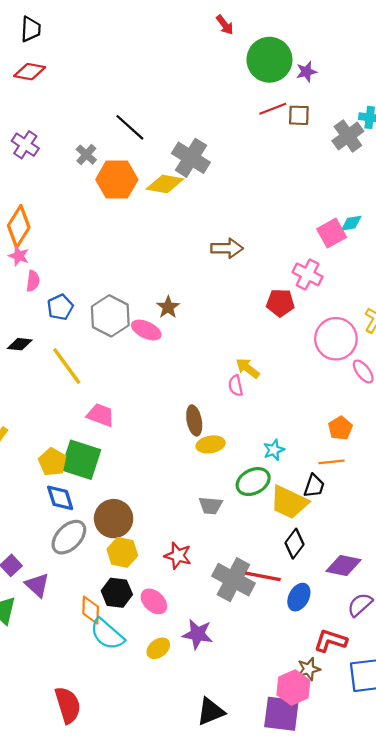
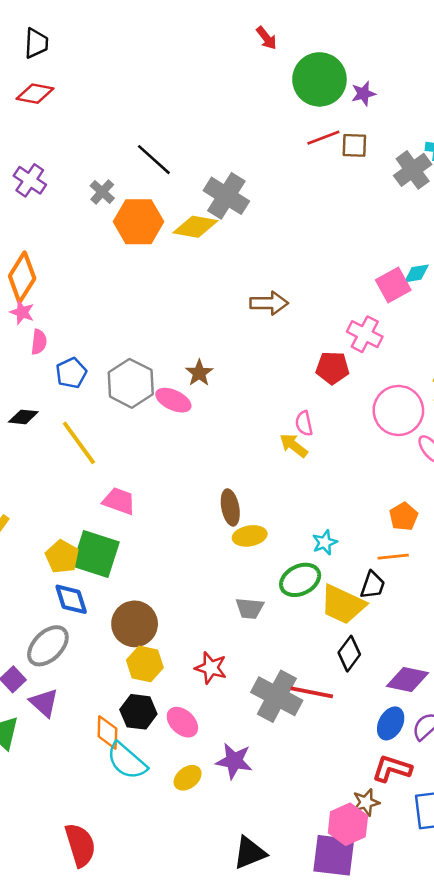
pink semicircle: (236, 386) -> (304, 423), moved
gray ellipse: (69, 537) -> (48, 646), moved
blue ellipse: (299, 597) -> (391, 723), moved

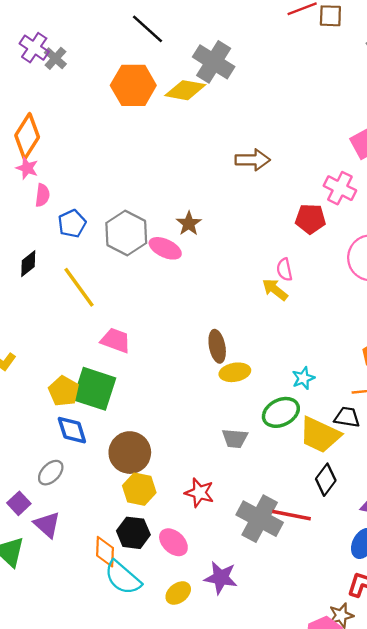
gray cross: (102, 192) -> (55, 58), moved
black diamond: (23, 417) -> (28, 264), turned -44
black trapezoid: (373, 585) -> (347, 417), turned -100
gray ellipse: (48, 646) -> (51, 473), size x0.7

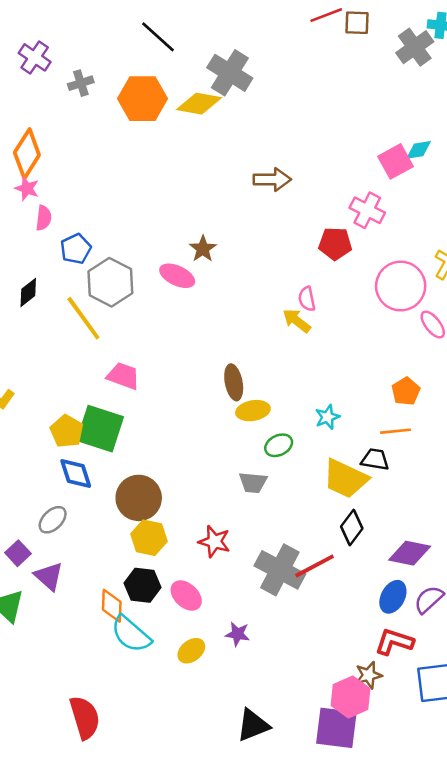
gray cross: (55, 58) -> (81, 83), moved, turned 30
gray hexagon: (126, 233) -> (110, 282), moved
green ellipse: (281, 412) -> (279, 445), moved, size x0.7
red line: (292, 515) -> (315, 566), turned -39
purple star: (221, 578) -> (238, 634), size x0.7

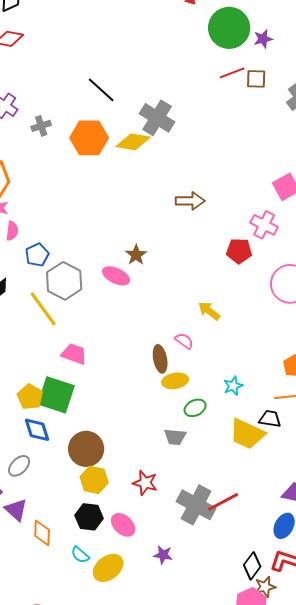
pink semicircle: (307, 299) -> (184, 341), moved, turned 138
black diamond: (352, 527) -> (252, 566), moved
orange diamond: (112, 606) -> (42, 533), moved
cyan semicircle: (131, 634) -> (80, 555), size x0.6
yellow ellipse: (191, 651) -> (108, 568), moved, size x1.4

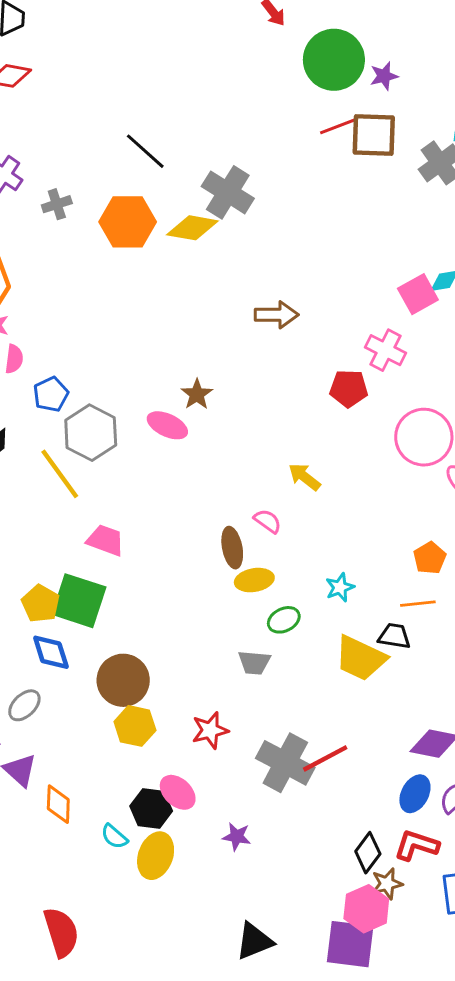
brown square: (256, 79) -> (374, 135), size x1.6
red star: (145, 483) -> (210, 730), turned -30
black hexagon: (89, 517) -> (151, 808), moved
yellow ellipse: (108, 568) -> (156, 856), turned -32

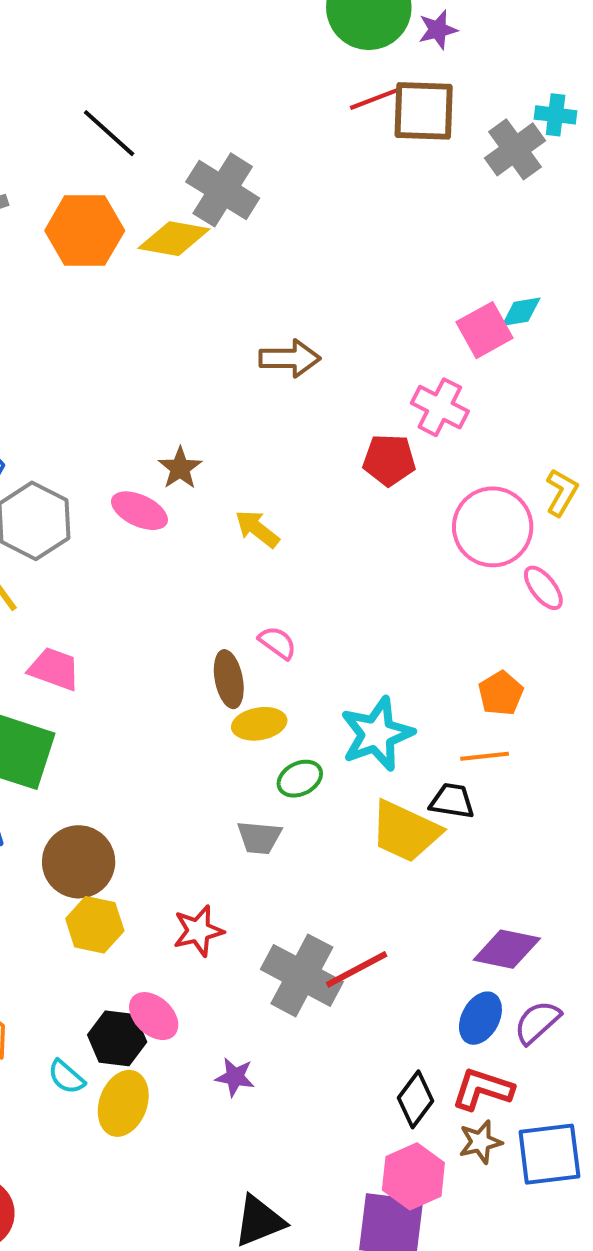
yellow arrow: (304, 477) -> (257, 529), moved
cyan star: (340, 587) -> (377, 734), size x1.8
brown star: (387, 884) -> (480, 1142), moved

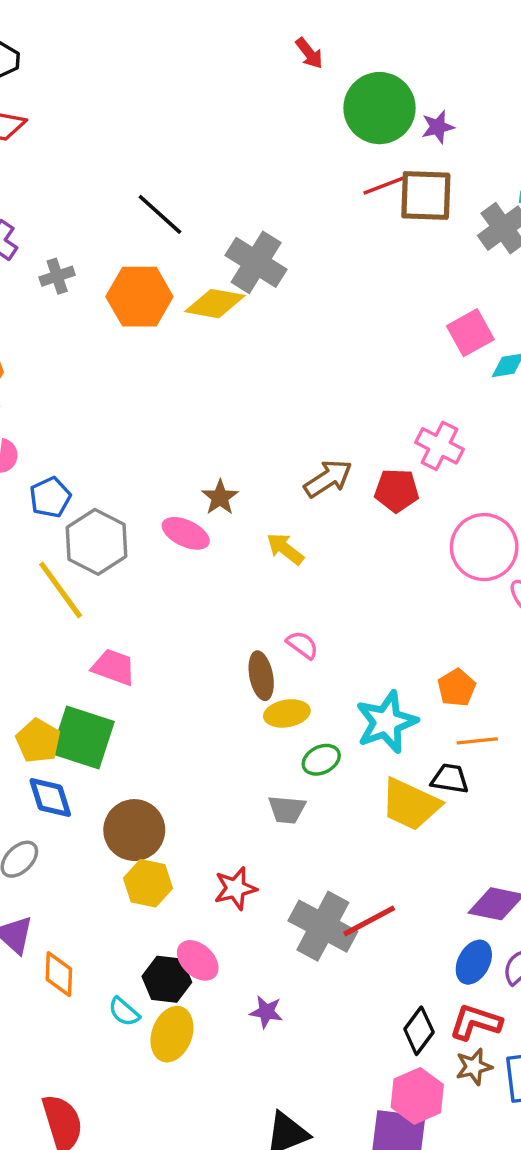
pink square: (485, 330) -> (470, 333), moved
brown arrow: (290, 358) -> (328, 478), moved, turned -33
orange pentagon: (501, 693) -> (457, 688), moved

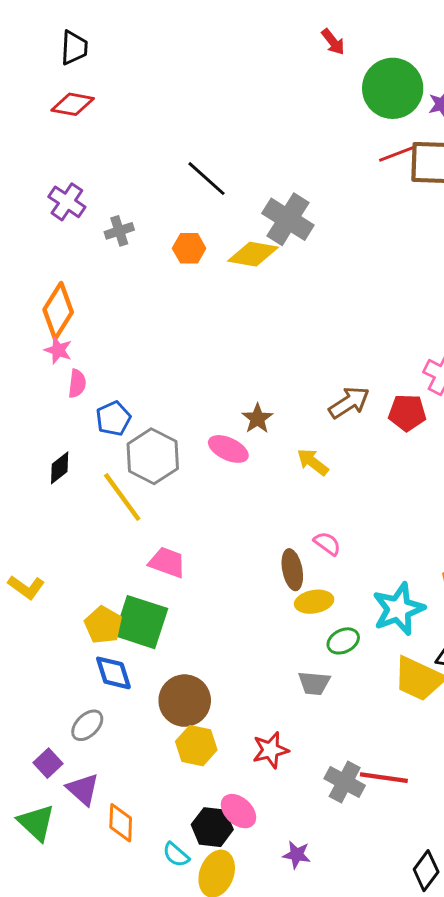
orange hexagon: (139, 297) -> (189, 248), size x0.6
red line: (369, 921) -> (384, 778), turned 36
gray cross: (323, 926) -> (345, 782), size x0.7

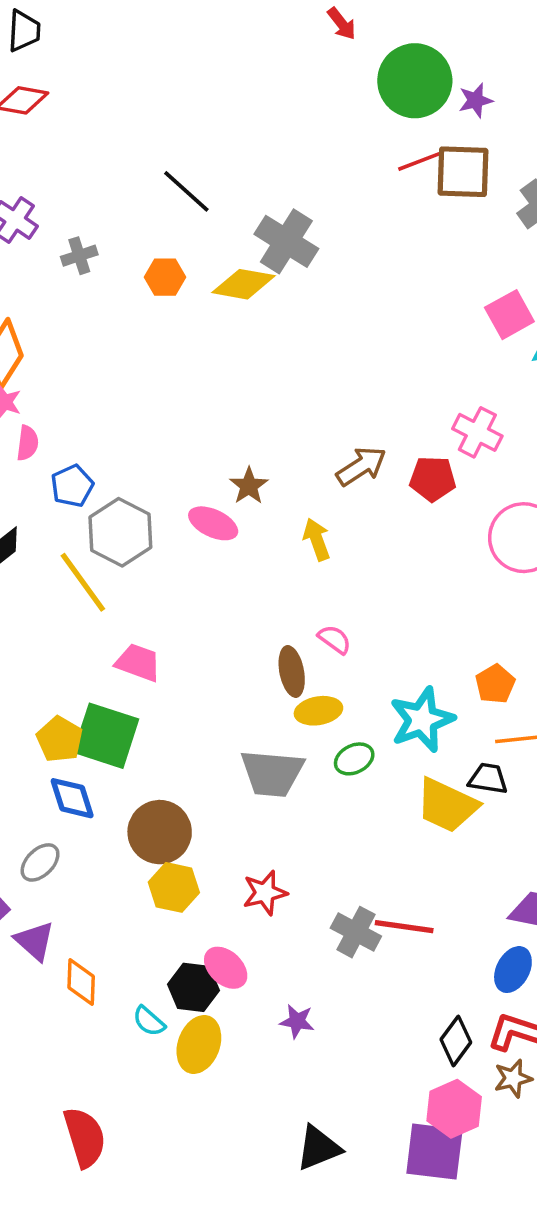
yellow arrow: (313, 462) -> (317, 539), turned 32
gray trapezoid: (314, 683) -> (272, 773), moved, size x1.6

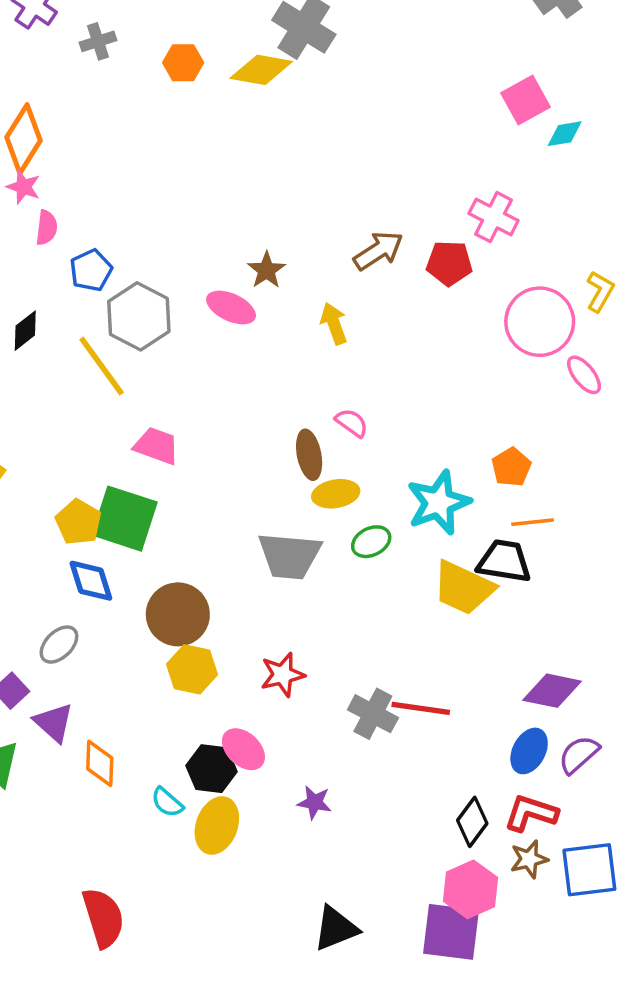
black trapezoid: (488, 779) -> (504, 561), size x1.4

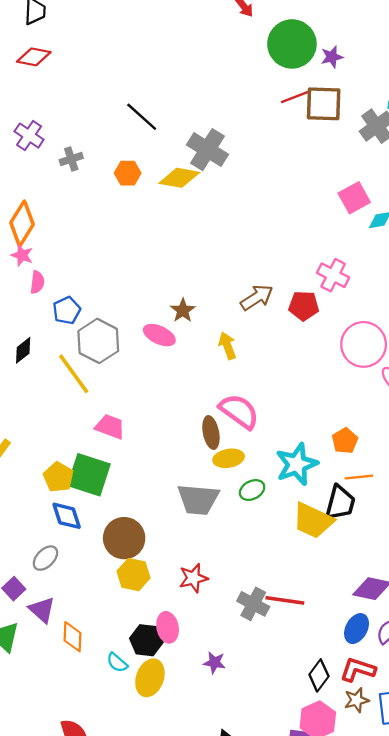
pink semicircle: (352, 423) -> (239, 411), size x1.8
black trapezoid: (504, 561) -> (340, 503), turned 96
pink ellipse: (243, 749) -> (168, 627), turned 36

